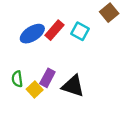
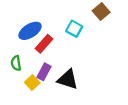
red rectangle: (54, 30) -> (44, 44), moved
green semicircle: (17, 79) -> (16, 63), moved

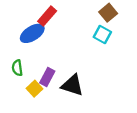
cyan square: (74, 29) -> (102, 35), moved
red rectangle: (44, 44) -> (47, 16), moved

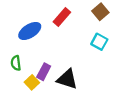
red rectangle: (47, 16) -> (62, 17), moved
cyan square: (102, 35) -> (99, 42), moved

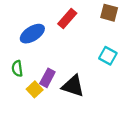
brown square: (100, 12) -> (109, 13), turned -35
cyan square: (99, 42) -> (108, 56), moved

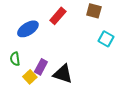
cyan square: (108, 56) -> (106, 39), moved

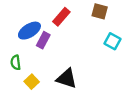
purple rectangle: (41, 67) -> (43, 40), moved

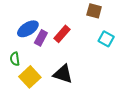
red rectangle: (61, 17) -> (62, 34), moved
yellow square: (32, 82) -> (30, 77), size x1.5

